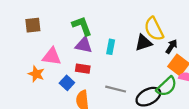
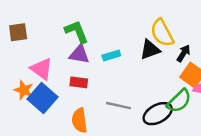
cyan rectangle: (111, 47) -> (111, 55), turned 64
pink triangle: (52, 57) -> (42, 69), turned 30
blue square: (67, 83) -> (42, 98), moved, size x1.6

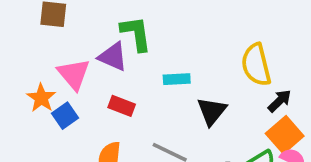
black triangle: (150, 50) -> (212, 111), moved, turned -45
purple triangle: (79, 54) -> (113, 57), moved
blue square: (42, 98) -> (65, 116), size x0.6

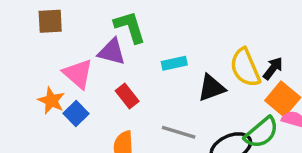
yellow semicircle: (256, 65) -> (245, 68), moved
red rectangle: (122, 106) -> (127, 96), turned 40
black triangle: (212, 111) -> (211, 88), turned 40

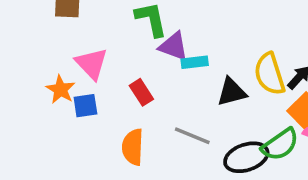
purple triangle: (112, 52) -> (174, 46), moved
blue square: (76, 114) -> (85, 106), turned 30

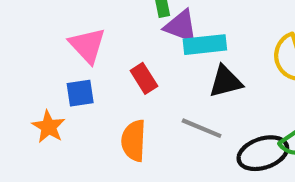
cyan rectangle: (195, 62) -> (205, 45), size x1.4
orange star: (61, 89) -> (49, 127), moved
black triangle: (232, 92) -> (226, 82), moved

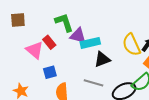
red rectangle: (144, 78) -> (49, 42), moved
blue square: (80, 93) -> (50, 72), moved

